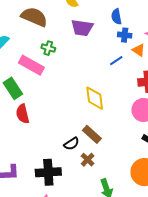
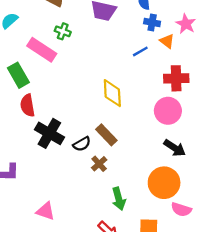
black cross: (48, 172) -> (49, 133), moved, turned 30

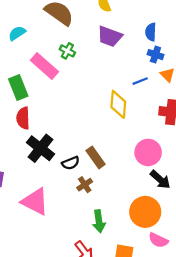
yellow diamond: (112, 93) -> (118, 104), moved
pink circle: (168, 111) -> (148, 152), moved
pink triangle: (46, 211) -> (35, 202), moved, size x1.5

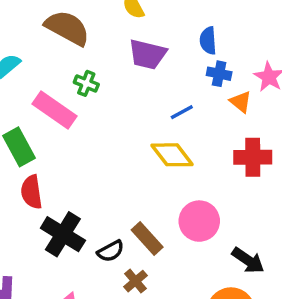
blue line: (140, 81) -> (182, 112), moved
yellow diamond: (118, 104) -> (172, 155), turned -36
pink circle: (148, 152) -> (199, 221), moved

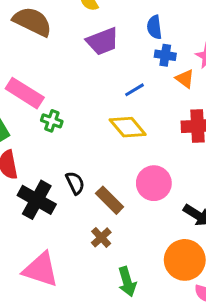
purple trapezoid: (147, 54) -> (103, 41), turned -32
green cross: (86, 83) -> (52, 121), moved
black semicircle: (111, 251) -> (75, 183), moved, turned -85

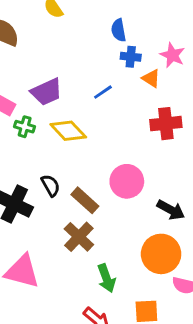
purple trapezoid: (103, 41) -> (47, 92), moved
yellow diamond: (128, 127) -> (68, 131), moved
brown cross: (101, 237) -> (79, 237), size x1.5

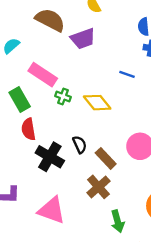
purple trapezoid: (47, 92) -> (83, 39), moved
blue line: (103, 92) -> (127, 74), turned 49

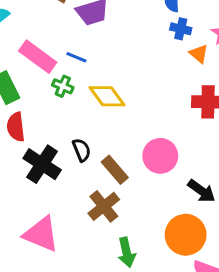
blue line: (127, 74) -> (76, 57), moved

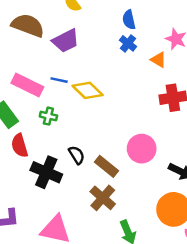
blue cross: (181, 29) -> (128, 43), moved, turned 35
green cross: (63, 86) -> (48, 116), moved
yellow diamond: (107, 96) -> (88, 90), moved

